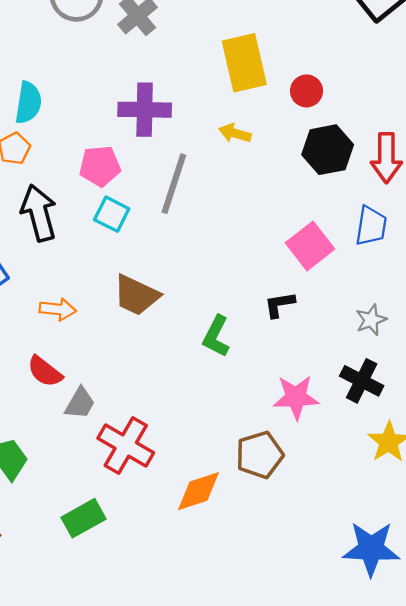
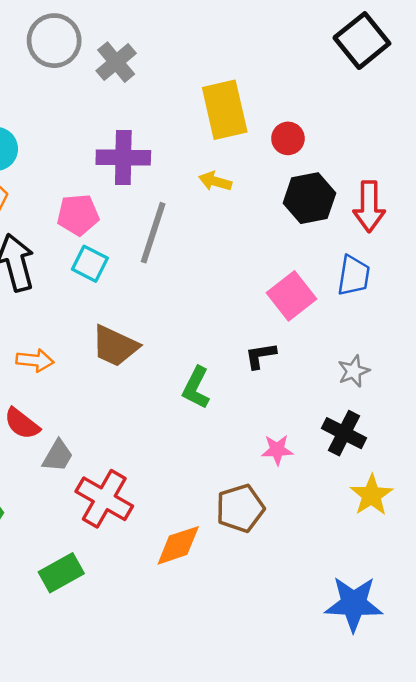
pink star: (296, 397) -> (277, 450), size x0.7

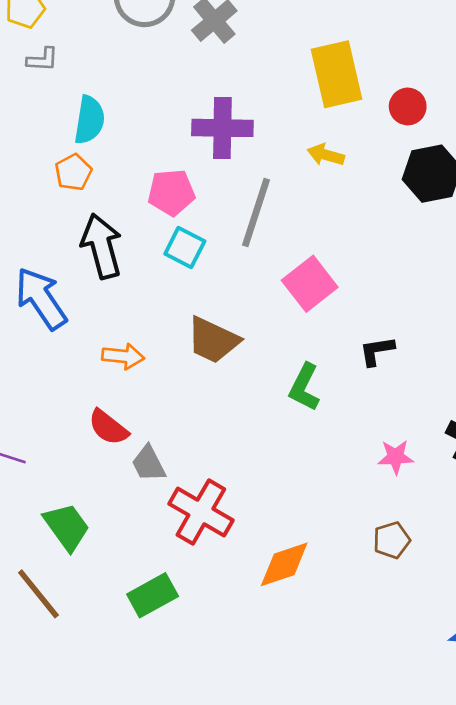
pink square: (292, 296) -> (310, 284), moved
gray trapezoid: (58, 456) -> (149, 464), turned 123
brown pentagon: (240, 508) -> (392, 540), moved, size x0.7

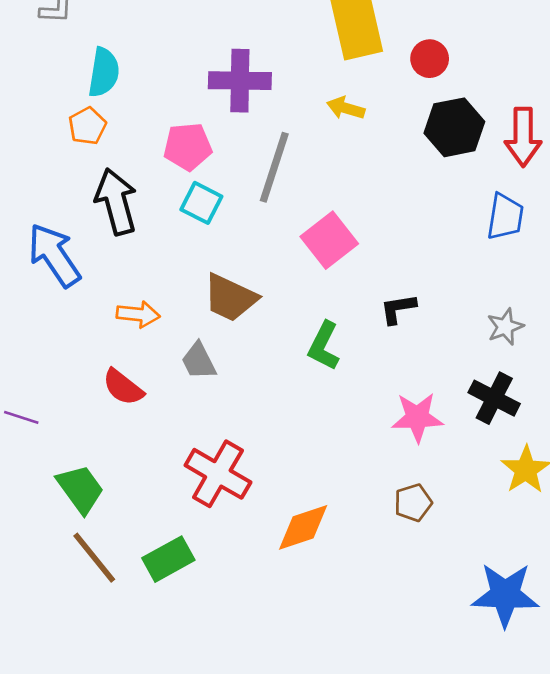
pink star: (396, 457) -> (417, 417), size x1.4
gray trapezoid: (149, 464) -> (199, 361), moved
brown line: (38, 594) -> (94, 558), moved

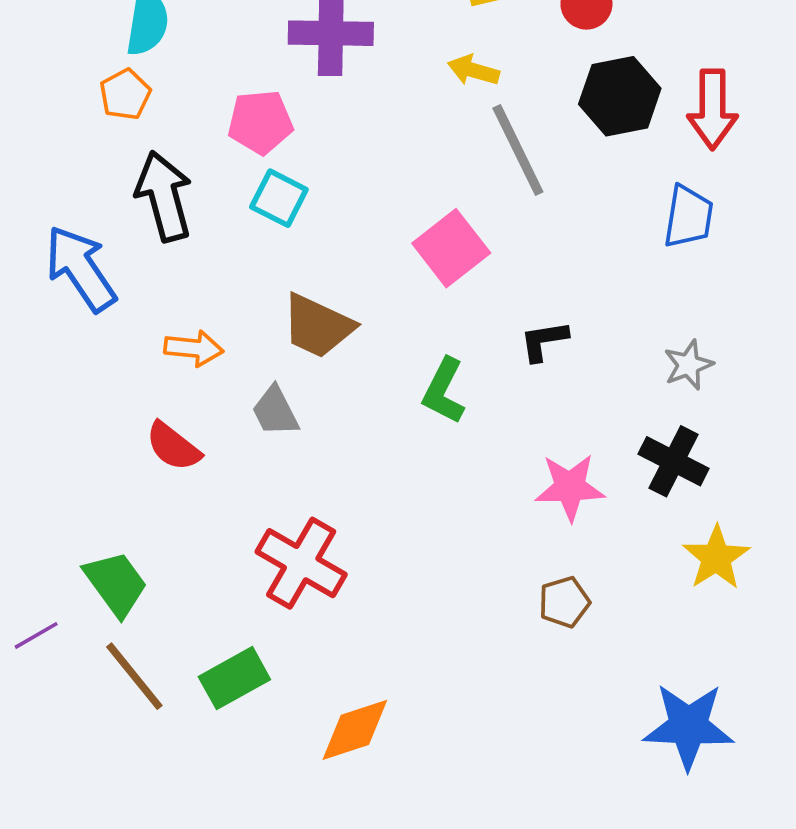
gray line: (274, 167) -> (518, 150), moved, turned -44
purple line: (21, 417) -> (36, 635), moved, turned -48
orange diamond: (303, 527) -> (355, 730), moved

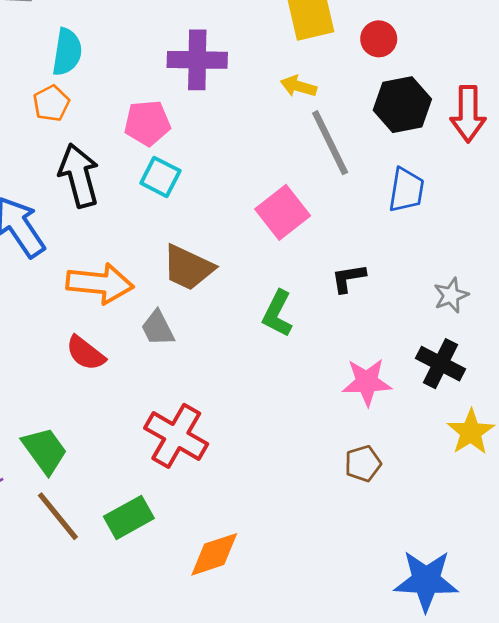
blue trapezoid: (688, 217) -> (406, 190), moved
orange arrow: (194, 348) -> (100, 283), size x1.6
blue star: (688, 726) -> (426, 581), moved

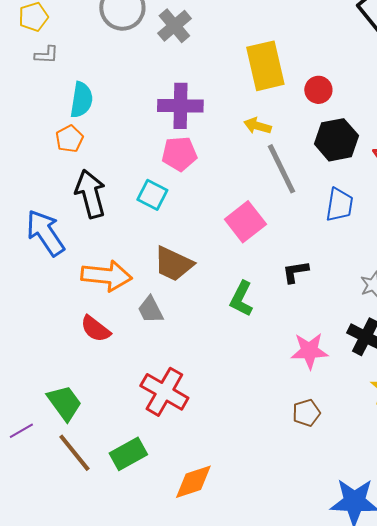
pink pentagon: (147, 123) -> (179, 154), moved

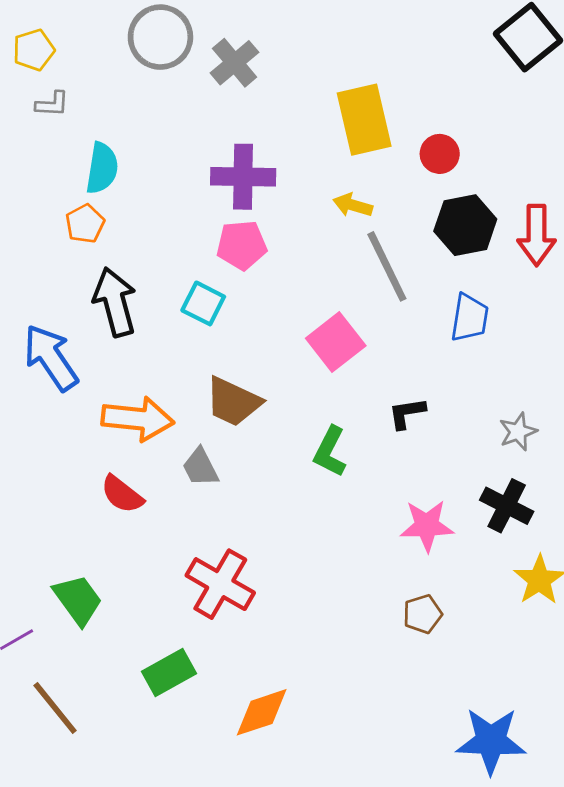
brown line: (74, 453) -> (55, 708), moved

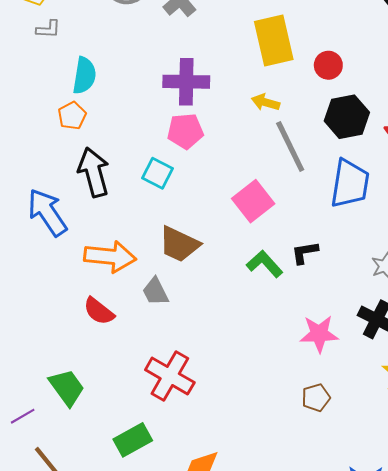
blue trapezoid: (470, 318) -> (350, 184), size x1.4
green L-shape: (330, 452) -> (265, 264), moved, turned 111

